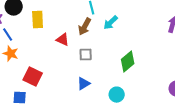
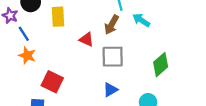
cyan arrow: (111, 23) -> (141, 20), turned 77
gray square: (86, 55) -> (113, 57), size x1.5

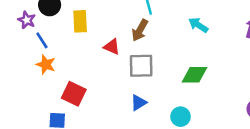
cyan arrow: (141, 20) -> (198, 25), moved
green diamond: (161, 65) -> (194, 75), turned 40

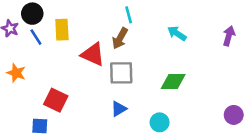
blue line: (42, 40) -> (36, 37), moved
red triangle: (112, 47) -> (93, 54), size x1.5
orange star: (46, 65) -> (16, 73), moved

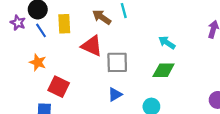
cyan arrow: (177, 33) -> (167, 43), moved
brown arrow: (120, 38) -> (102, 17), moved, turned 96
orange star: (16, 73) -> (38, 62), moved

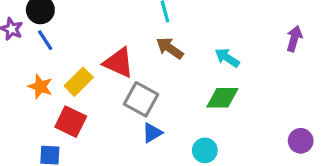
brown arrow: (102, 17) -> (170, 48), moved
yellow rectangle: (64, 24) -> (79, 82), moved, turned 48
gray square: (117, 62) -> (141, 99), moved, turned 30

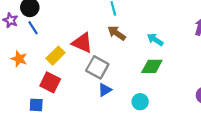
orange star: (40, 86) -> (19, 59), moved

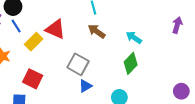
red triangle: (82, 43) -> (55, 29), moved
yellow rectangle: (55, 56) -> (34, 42), moved
green diamond: (152, 66) -> (131, 63), turned -45

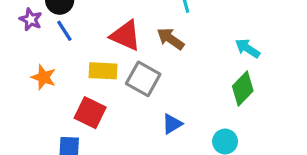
brown arrow: (97, 31) -> (170, 39), moved
yellow rectangle: (34, 42) -> (103, 71), moved, turned 48
gray square: (78, 64) -> (143, 79), moved

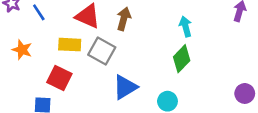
brown arrow: (170, 39) -> (124, 19), turned 70
cyan arrow: (248, 48) -> (186, 27), turned 42
blue triangle: (172, 124) -> (125, 87), size x1.5

